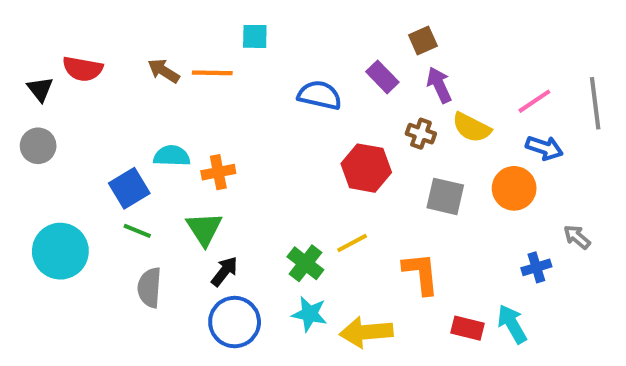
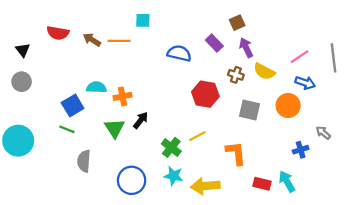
red semicircle: (83, 69) -> (58, 33), moved
green line: (137, 231) -> (67, 129), moved
cyan circle: (60, 251) -> (18, 141), moved
black arrow: (224, 271) -> (141, 120), moved

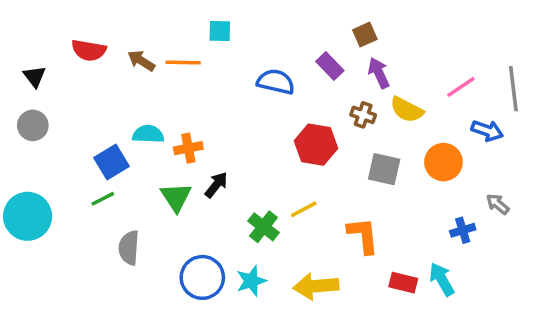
blue arrow: (305, 83) -> (487, 131), moved
green line: (67, 129) -> (103, 199), turned -49
cyan star: (174, 176) -> (251, 281), moved, turned -30

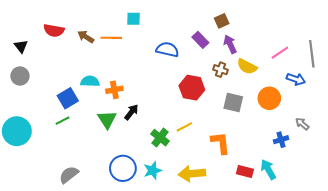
gray semicircle: (129, 248) -> (69, 175), moved, turned 48

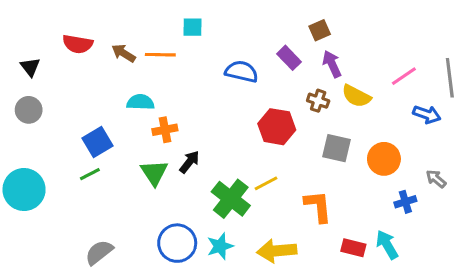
cyan semicircle: (90, 81) -> (140, 102), moved
orange circle: (269, 98) -> (384, 159), moved
green cross: (160, 138) -> (231, 199), size x1.4

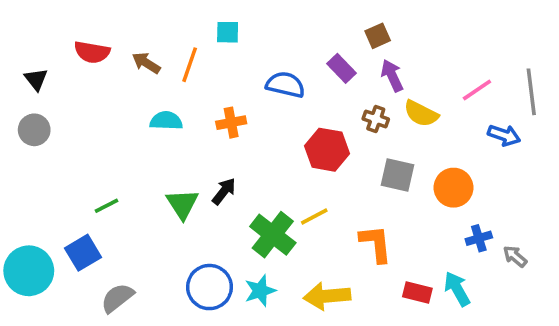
orange line: (160, 55) -> (190, 65), turned -72
orange cross: (165, 130) -> (231, 123), moved
blue square: (98, 142) -> (83, 253), moved
gray arrow: (436, 179) -> (515, 256), moved
cyan circle: (24, 190) -> (29, 271), moved

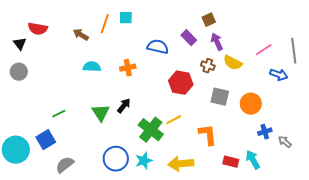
red semicircle: (92, 52) -> (38, 29), moved
orange line: (190, 65) -> (105, 24), moved

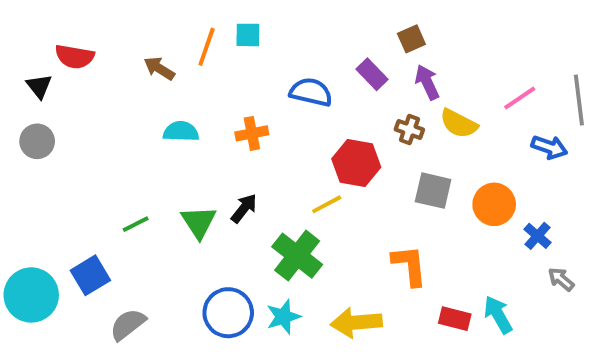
green line: (59, 114) -> (136, 224), moved
yellow line: (174, 120) -> (327, 204), moved
blue cross: (265, 132) -> (537, 236), moved, turned -32

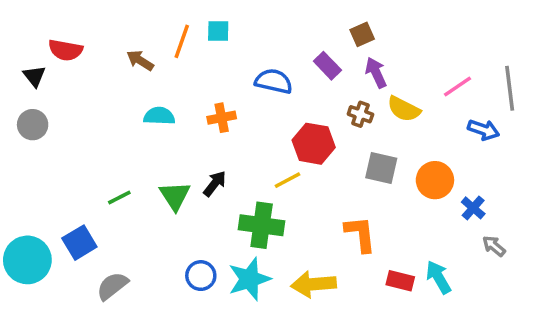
green cross: (297, 256) -> (262, 225), turned -30
blue circle: (228, 313) -> (201, 276), size x0.7
cyan star: (283, 317) -> (249, 279), size x1.4

